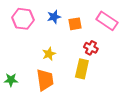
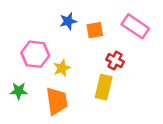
pink hexagon: (23, 19) -> (35, 54), moved
green star: (11, 80) -> (19, 91), moved

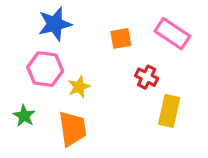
blue star: (68, 21) -> (55, 24), moved, size x1.5
yellow rectangle: (104, 87) -> (169, 111), moved
green star: (19, 91) -> (24, 116), turned 30

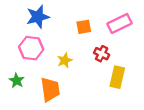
pink rectangle: (172, 34) -> (119, 23), turned -60
yellow star: (79, 87) -> (65, 60), moved

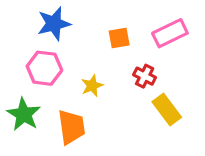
yellow rectangle: (117, 77) -> (167, 110), turned -50
green star: (17, 81) -> (24, 114), size x1.5

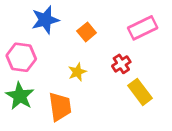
orange square: (119, 38) -> (87, 32), moved, turned -30
pink hexagon: (44, 68) -> (21, 57), moved
red cross: (145, 76) -> (121, 64), turned 30

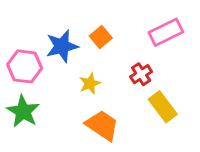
blue star: (45, 20) -> (62, 46), moved
orange trapezoid: (60, 107) -> (102, 125), moved, turned -48

